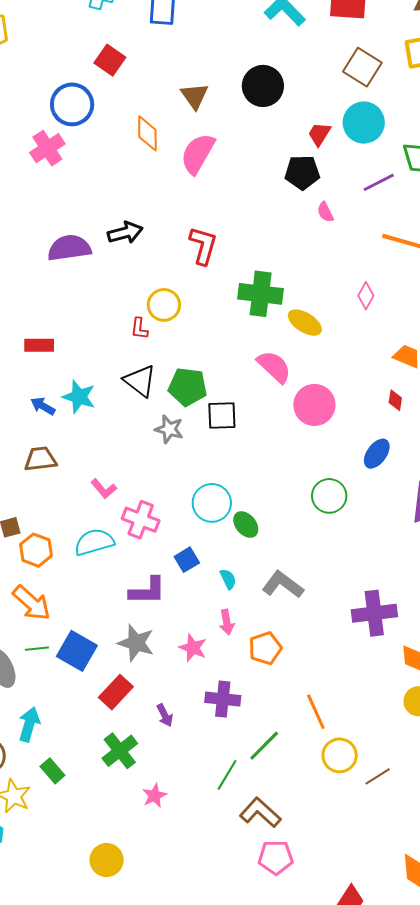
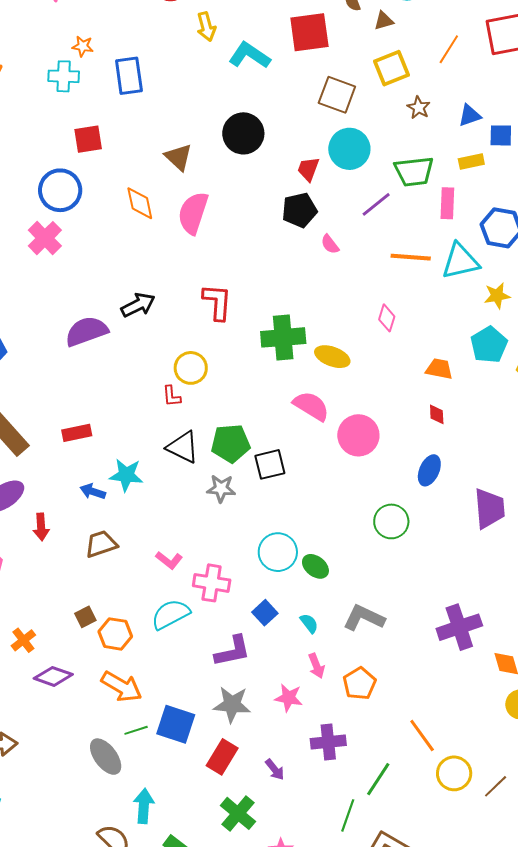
red square: (110, 60) -> (88, 139), turned -32

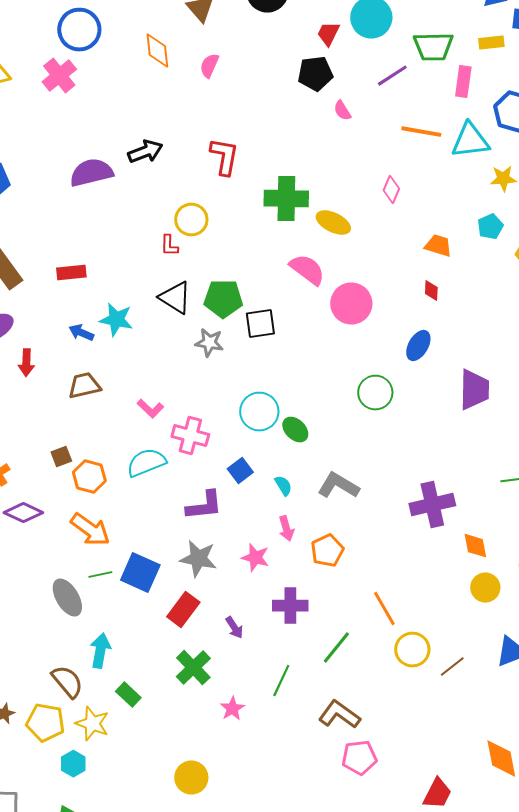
pink semicircle: (193, 213) -> (209, 66), size x0.6
cyan pentagon: (489, 345) -> (490, 227), size x0.7
green line: (348, 815) -> (281, 681), moved

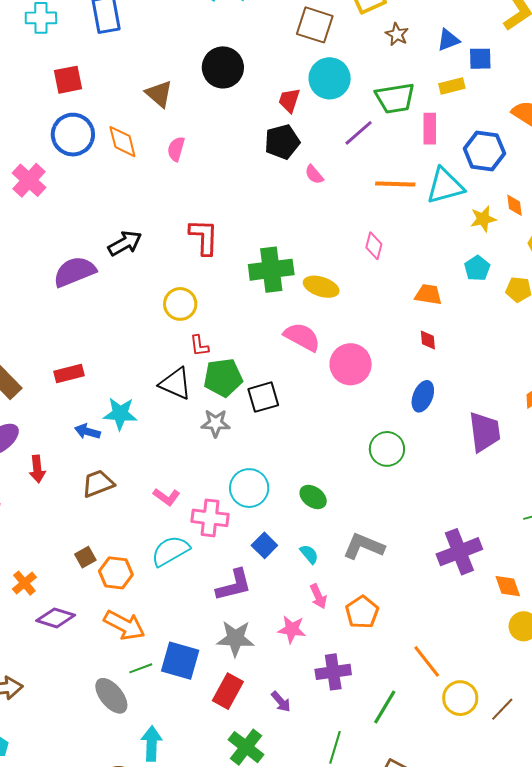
blue circle: (79, 30) -> (73, 135), moved
red L-shape: (169, 246) -> (199, 346), moved
cyan circle: (259, 412) -> (249, 488), moved

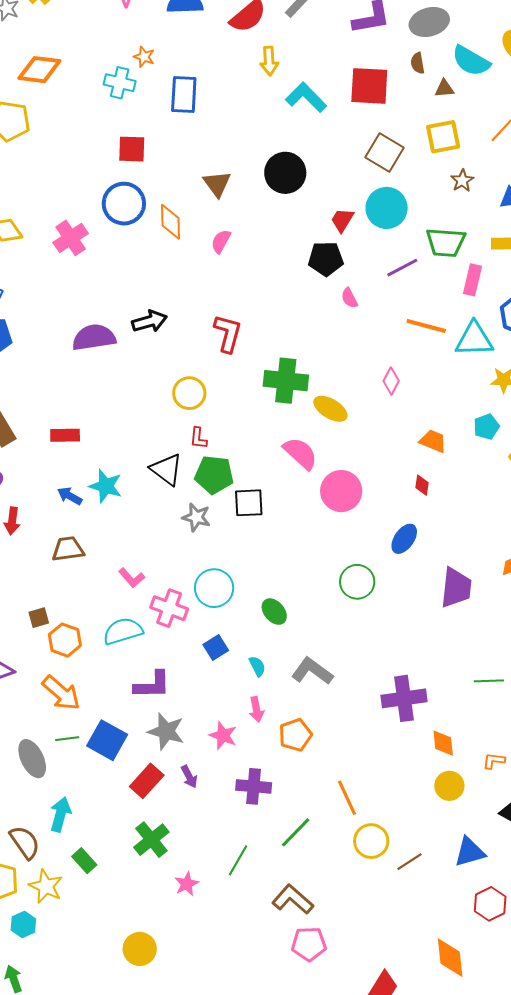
purple L-shape: (234, 585) -> (152, 685), moved
purple arrow: (281, 702) -> (189, 777), moved

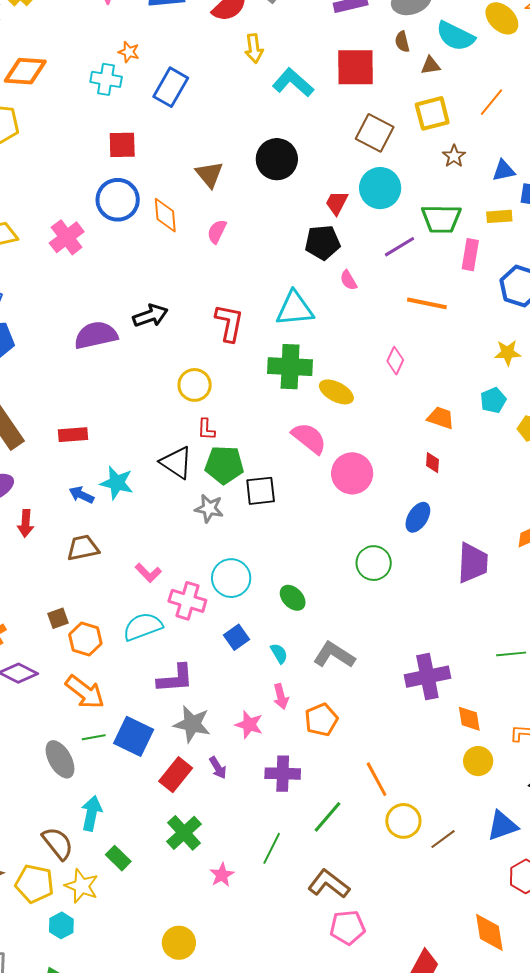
blue rectangle: (184, 94) -> (171, 87), turned 30
cyan triangle: (474, 339) -> (295, 309), moved

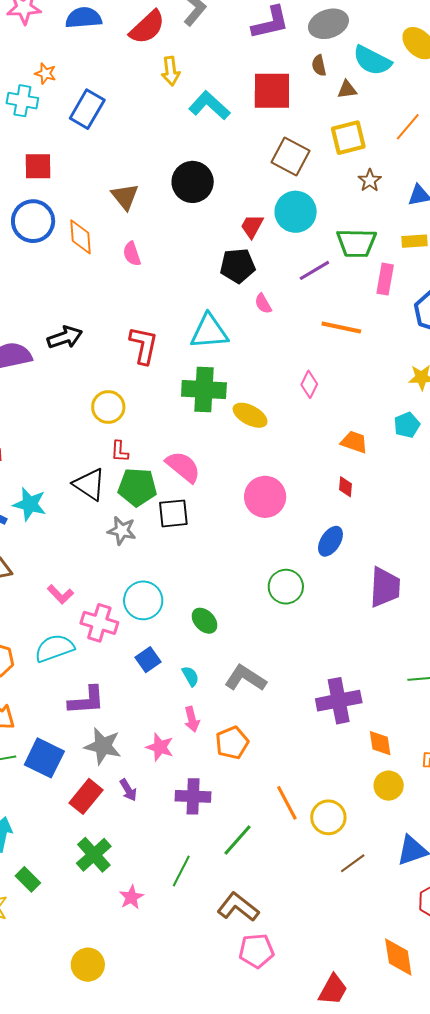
pink semicircle: (217, 232) -> (132, 254), turned -45
pink semicircle: (309, 438) -> (183, 467), moved
yellow circle: (403, 821) -> (328, 817), moved

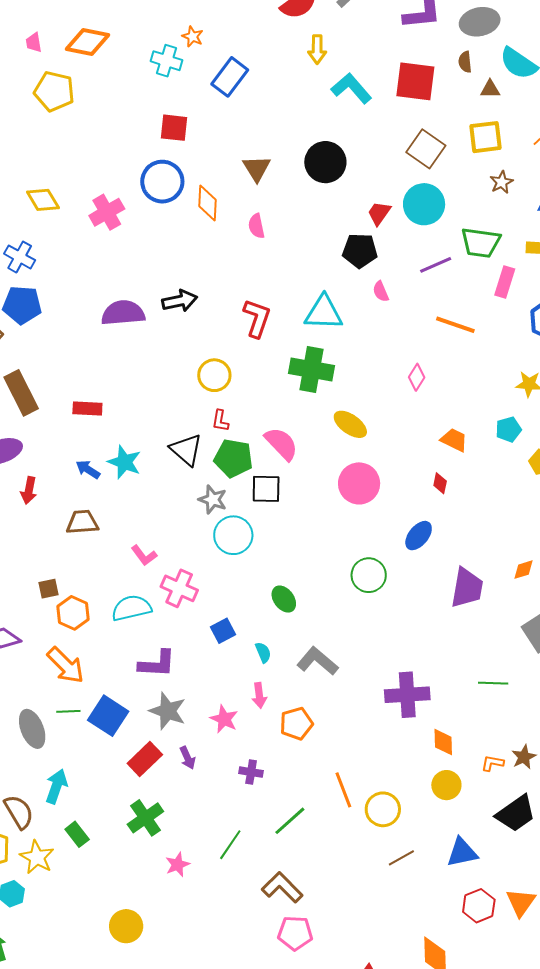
yellow ellipse: (250, 415) -> (350, 424), moved
cyan circle: (143, 600) -> (233, 535), moved
purple cross: (193, 796) -> (251, 772), size x0.7

